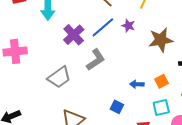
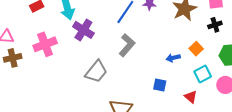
purple cross: (74, 35) -> (83, 30), moved
pink cross: (15, 51) -> (45, 44), moved

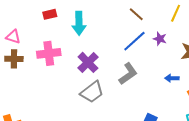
purple cross: (83, 30) -> (88, 62), moved
blue arrow: (173, 58) -> (172, 78), moved

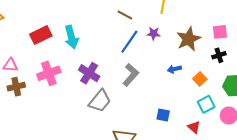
red rectangle: (50, 14) -> (41, 35), size x1.5

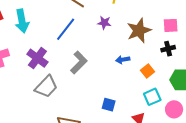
blue line: (129, 42) -> (66, 29), moved

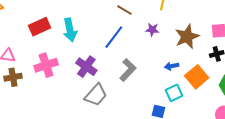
orange square: (148, 71) -> (197, 77), size x1.6
cyan square: (152, 97) -> (174, 93), moved

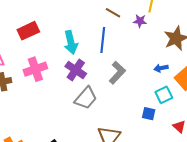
cyan arrow: (70, 30) -> (71, 42), moved
purple star: (152, 30) -> (140, 21), moved
blue line: (114, 37) -> (103, 40), turned -30

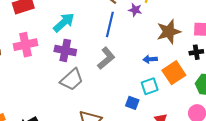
blue line: (103, 40) -> (110, 24), moved
cyan arrow: (71, 42) -> (64, 22), turned -125
purple cross: (76, 70) -> (65, 50), turned -30

